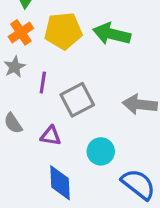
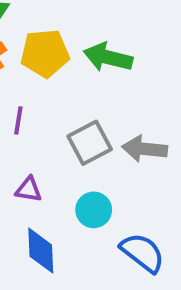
gray square: (77, 100) -> (90, 143), moved

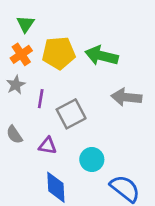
gray square: (90, 143) -> (71, 114), moved
gray arrow: (145, 149) -> (126, 97), moved

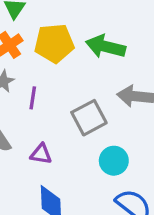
gray square: (71, 114) -> (89, 118), moved
cyan circle: (92, 159) -> (114, 161), moved

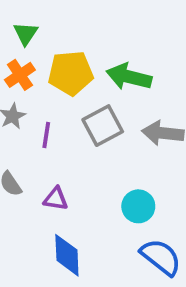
gray square: (89, 118) -> (103, 126), moved

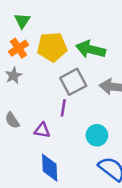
purple line: (46, 135) -> (63, 108), moved

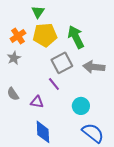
green triangle: (22, 21) -> (38, 12), moved
green arrow: (91, 49) -> (76, 37), turned 50
purple line: (63, 108) -> (54, 84), turned -48

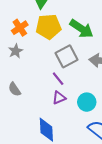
green arrow: (76, 37) -> (81, 29), turned 150
purple triangle: (37, 102) -> (59, 98), moved, turned -32

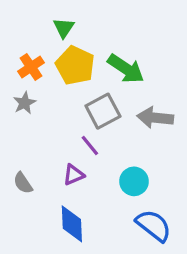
yellow pentagon: (48, 27) -> (75, 65), turned 30
gray semicircle: (14, 89) -> (23, 183), moved
purple triangle: (59, 98) -> (74, 175), moved

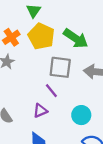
gray square: (103, 111) -> (60, 67), turned 35

